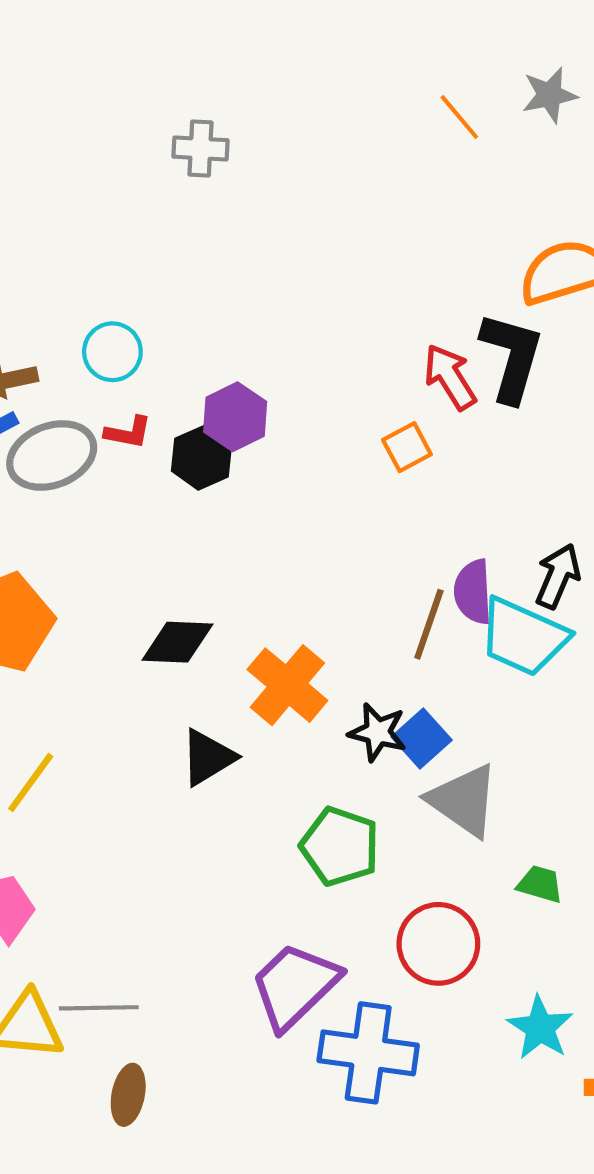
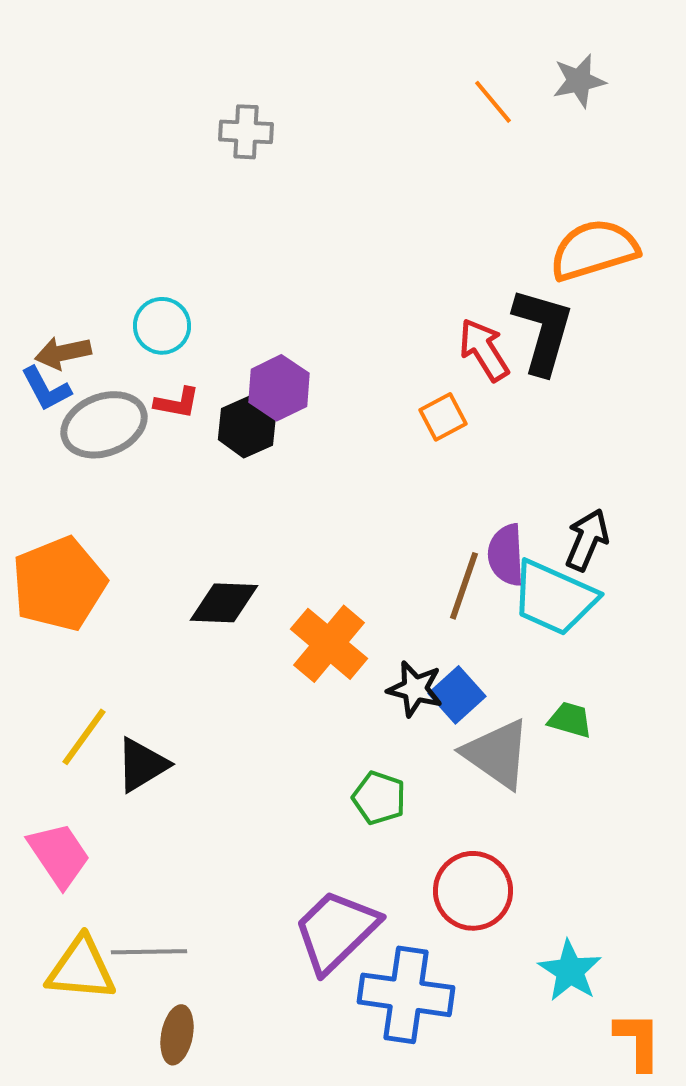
black triangle: (208, 757) -> (142, 765), moved
green pentagon: (340, 846) -> (379, 798), size x0.7
green trapezoid: (540, 884) -> (570, 720), moved

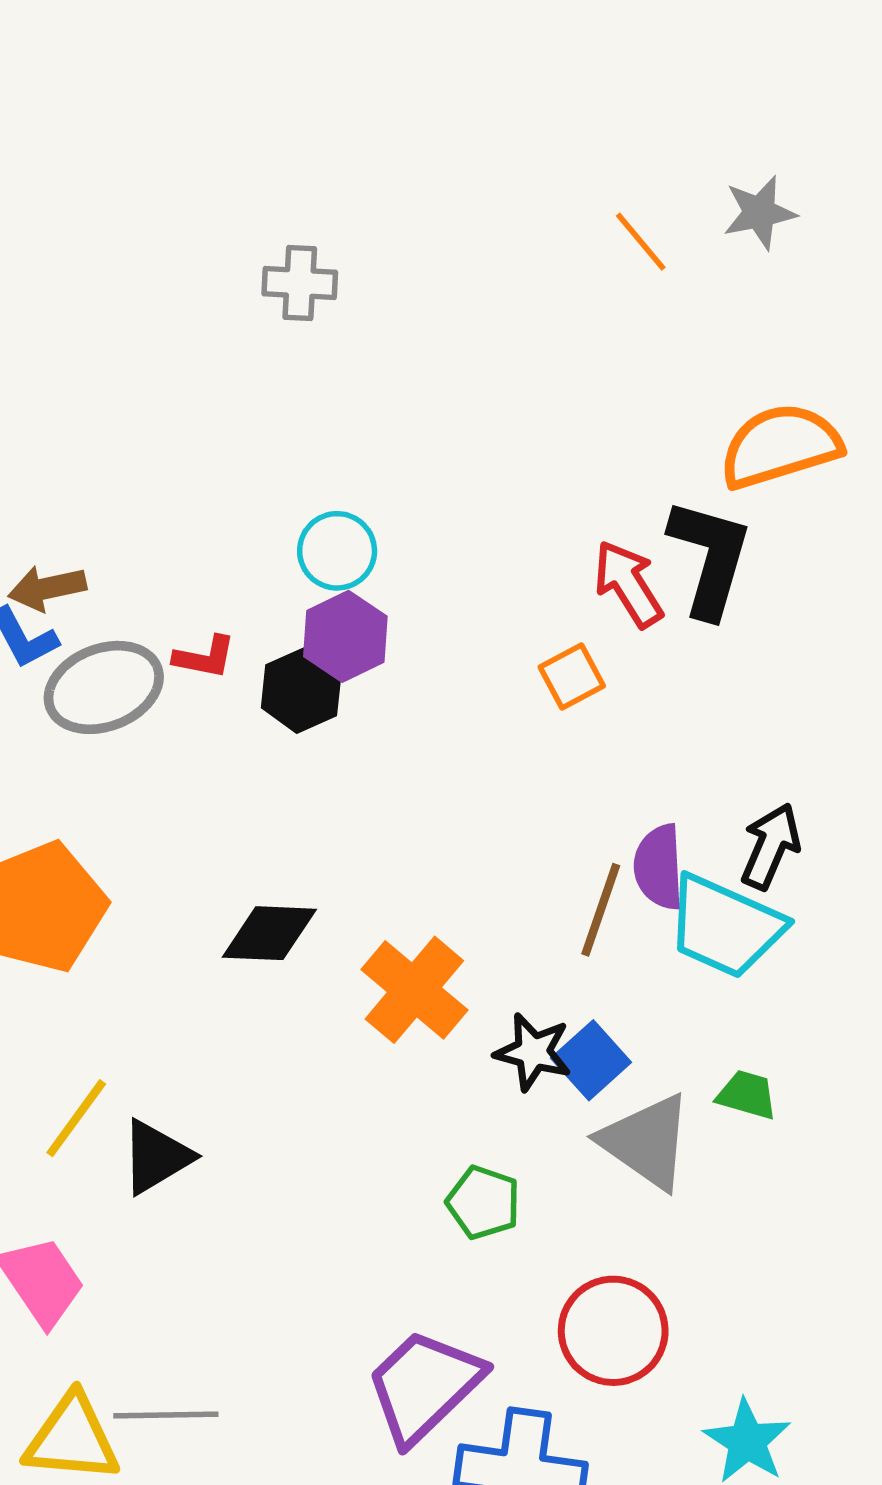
cyan circle: (162, 326) -> (337, 551), moved

